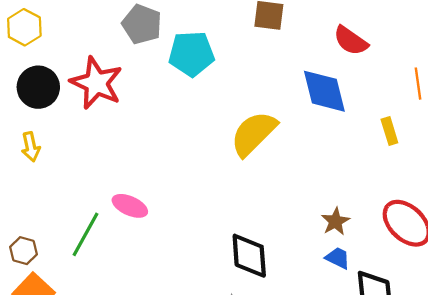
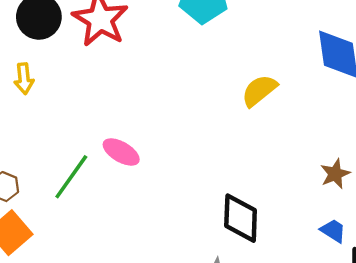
yellow semicircle: (254, 134) -> (259, 90), size x0.7
brown star: (335, 221) -> (335, 174), moved

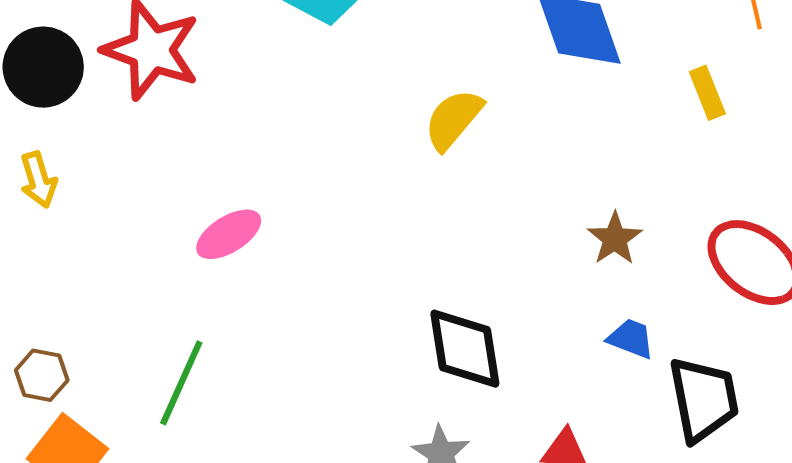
pink ellipse: (121, 152) -> (229, 234), moved, turned -51
green line: (71, 177) -> (181, 383), moved

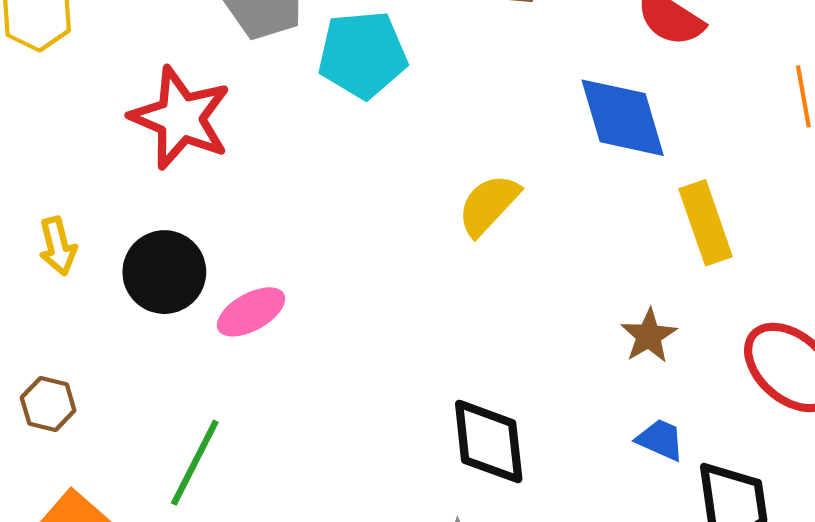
black circle: (43, 67) -> (164, 272), moved
yellow rectangle: (707, 93) -> (706, 223), moved, size x1.5
brown hexagon: (42, 375) -> (48, 404), moved

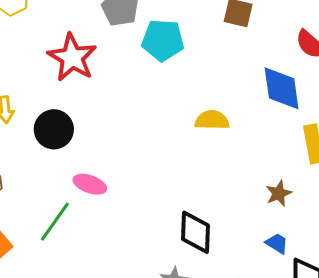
yellow semicircle: (488, 205) -> (212, 120), turned 40
pink ellipse: (251, 312) -> (90, 184), moved, turned 40

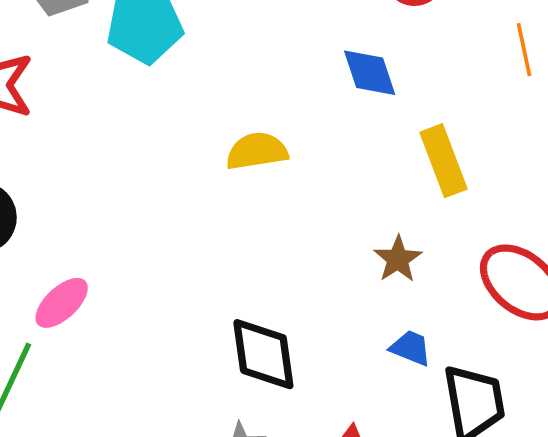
blue diamond: (282, 88) -> (370, 73), size x0.7
pink ellipse: (90, 184) -> (62, 303), turned -52

